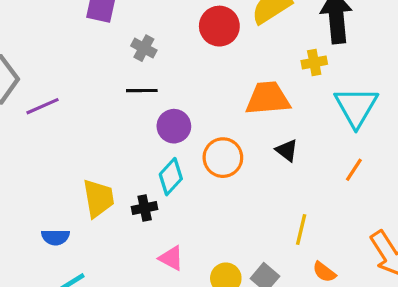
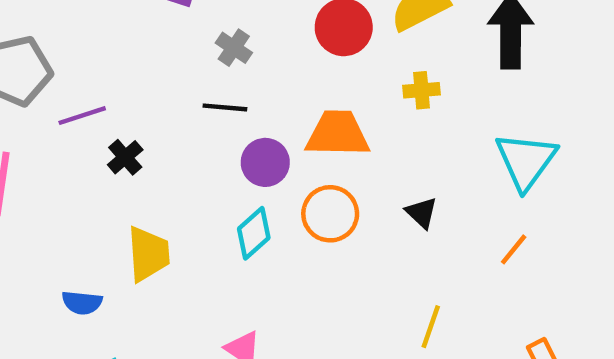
yellow cross: (314, 62) -> (422, 90), moved
orange trapezoid: (268, 98) -> (338, 134), moved
black cross: (145, 208) -> (125, 157), moved, turned -35

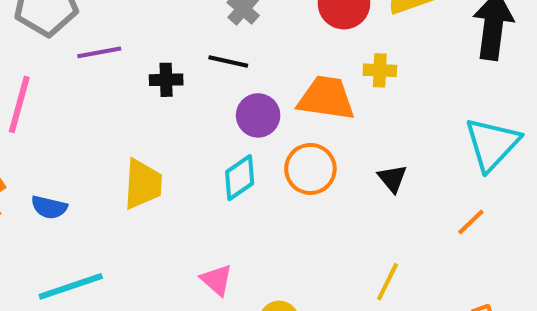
yellow cross: (422, 90) -> (380, 70), moved
black cross: (125, 157) -> (166, 80), moved, turned 32
blue semicircle: (82, 303) -> (49, 207), moved

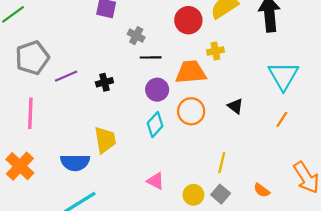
black line: (228, 62) -> (151, 57), moved
blue semicircle: (49, 207) -> (75, 162), moved, size x1.5
yellow line: (388, 282) -> (222, 162), moved

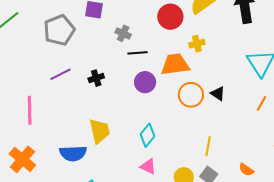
gray pentagon: (32, 58) -> (59, 30), moved
orange circle: (191, 111) -> (191, 95), moved
cyan diamond: (155, 125) -> (147, 135), moved

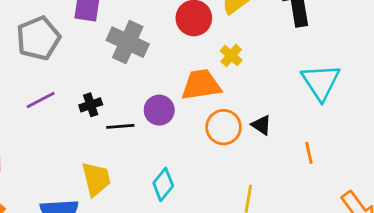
gray cross: (123, 33) -> (128, 42), size x1.8
yellow cross: (197, 44) -> (231, 56), turned -35
black line: (137, 53) -> (120, 126), moved
orange line: (261, 103) -> (309, 153), moved, turned -42

